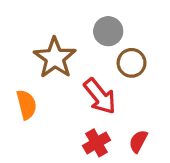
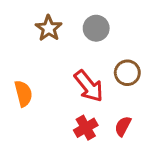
brown star: (55, 58) -> (49, 28), moved, size x0.7
brown circle: (132, 63) -> (127, 73), moved

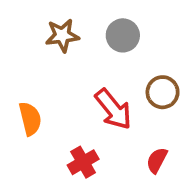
brown star: (49, 28) -> (62, 35), turned 30
red cross: (86, 128) -> (83, 162), moved

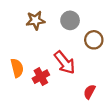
brown circle: (163, 92) -> (94, 40), moved
red cross: (83, 162) -> (41, 77), moved

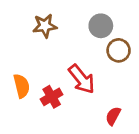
gray circle: (70, 20) -> (101, 26), moved

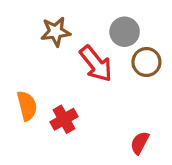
red arrow: (82, 79) -> (96, 64), moved

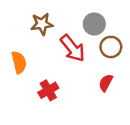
orange semicircle: (27, 106) -> (19, 62), moved
red semicircle: (140, 143) -> (106, 83), moved

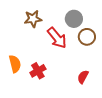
orange semicircle: (19, 62) -> (15, 64), moved
red semicircle: (106, 83) -> (83, 77), moved

